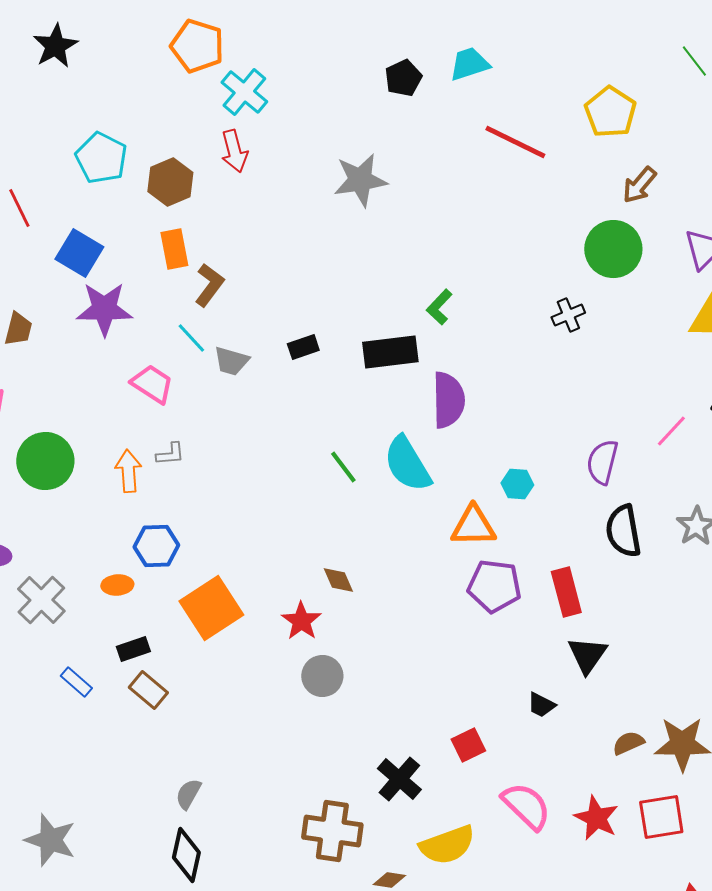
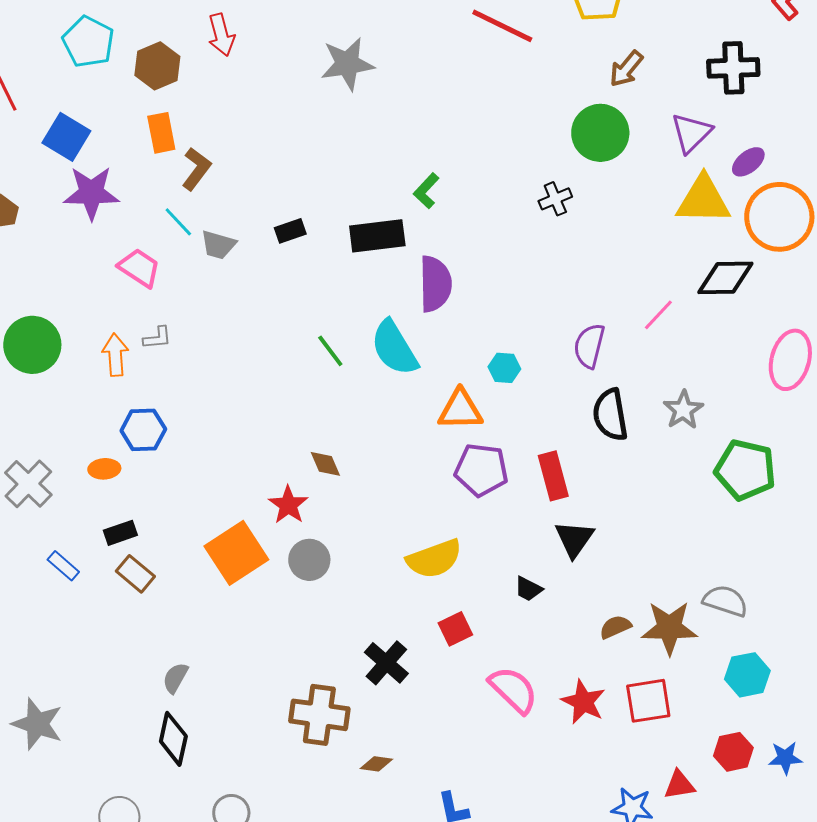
orange square: (211, 608) -> (236, 553), moved
yellow semicircle: (447, 845) -> (434, 559), moved

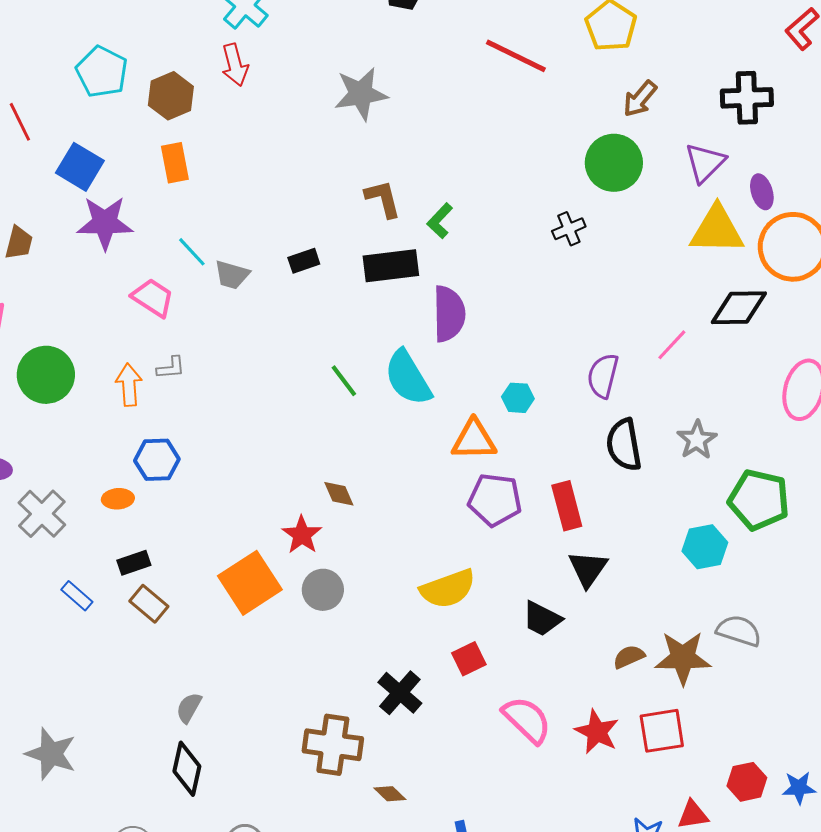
purple ellipse: (748, 162) -> (762, 192), turned -68
brown L-shape: (196, 169) -> (383, 199), moved, turned -51
black trapezoid: (528, 589) -> (542, 619), size x1.4
cyan hexagon: (747, 675) -> (705, 547), moved
brown diamond: (376, 764) -> (390, 794), turned 36

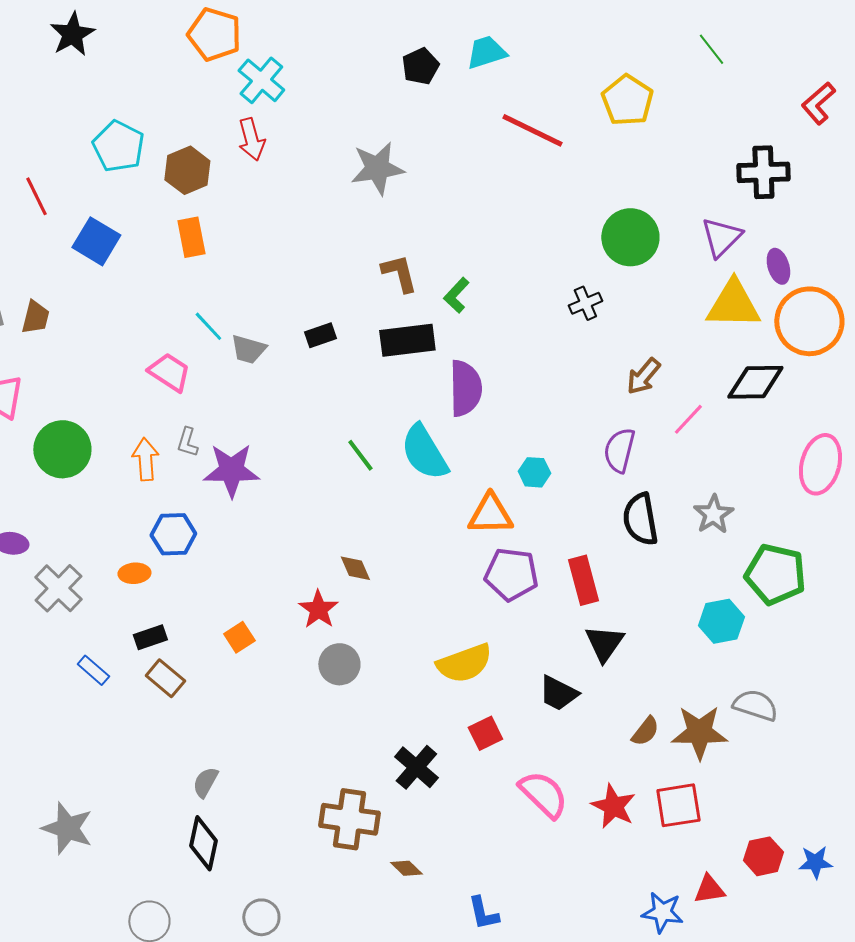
brown arrow: (640, 99) -> (643, 376), moved
purple star: (105, 223) -> (231, 470), moved
gray L-shape: (171, 368) -> (187, 442), turned 112
orange square: (250, 583) -> (239, 637), moved, size x0.5
brown semicircle: (629, 657) -> (645, 731), turned 152

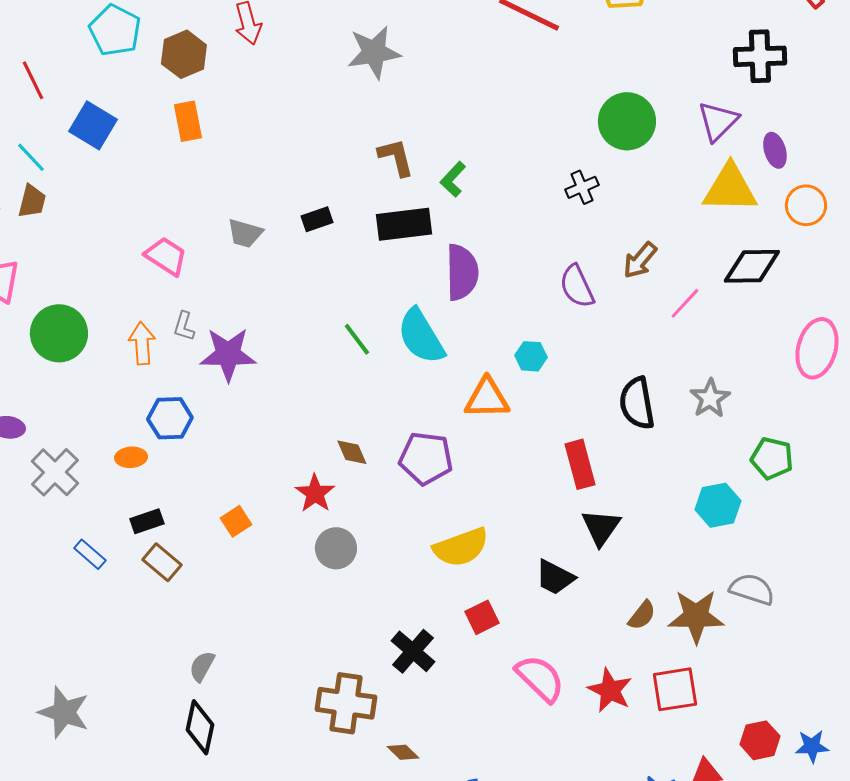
orange circle: (809, 321) -> (806, 205), size x0.6
cyan line: (208, 326) -> (31, 157), moved
purple semicircle: (619, 450) -> (577, 286), moved, turned -39
purple pentagon: (511, 574) -> (426, 458), moved
green pentagon: (775, 574) -> (772, 458), size x0.7

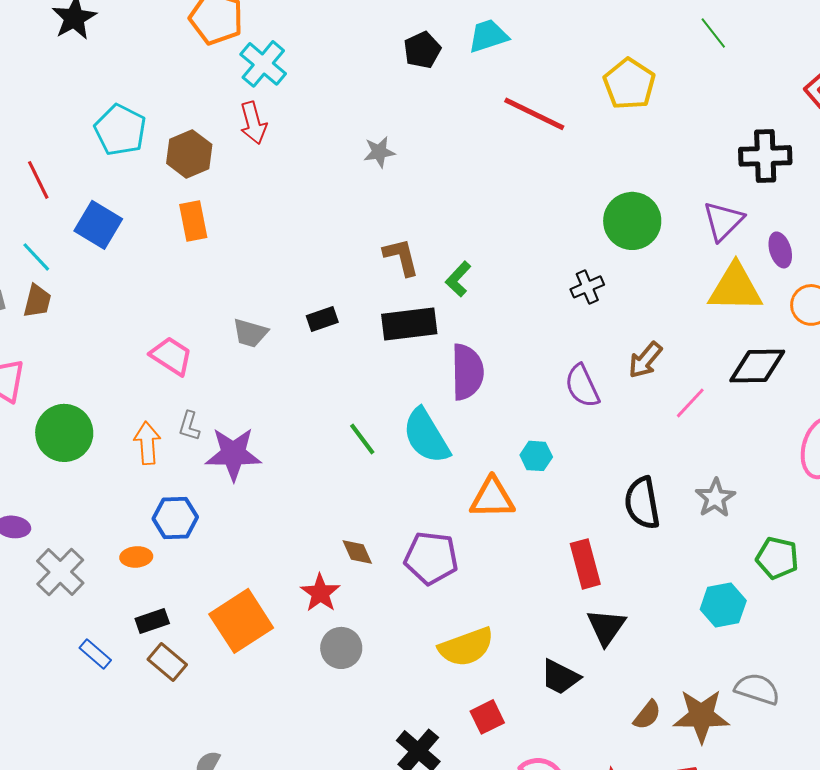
gray star: (374, 52) -> (379, 152), size x0.6
orange square: (236, 521) -> (241, 621), size x2.0

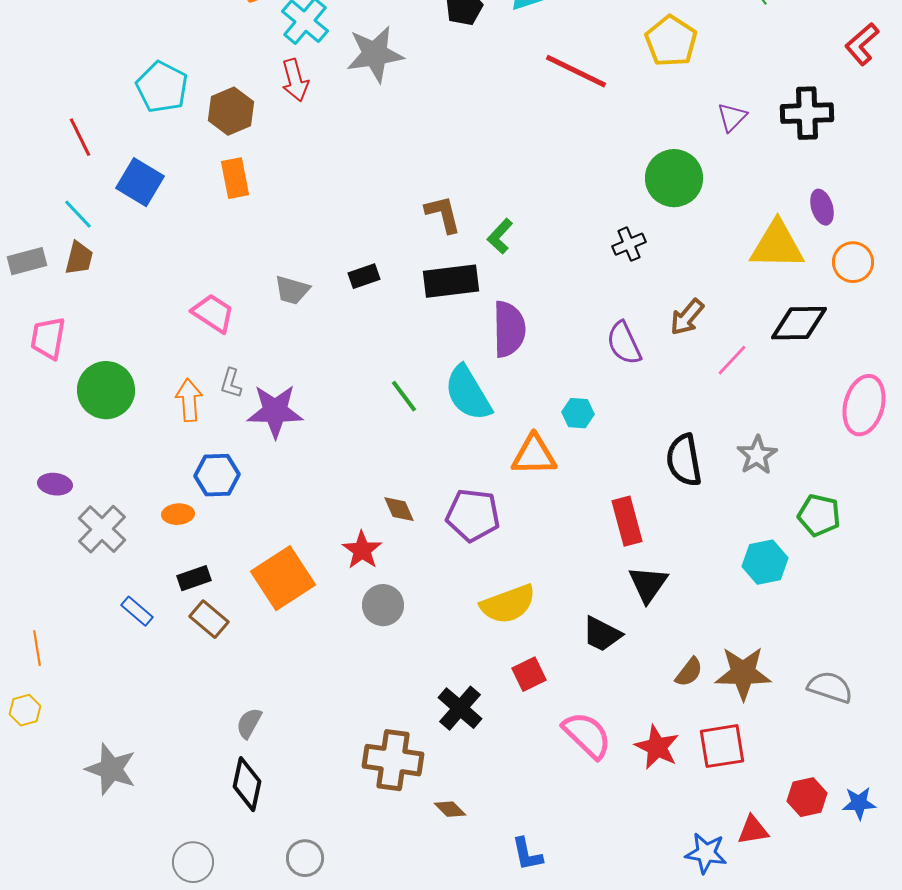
gray star: (379, 152) -> (375, 54), moved, size x1.8
purple triangle: (723, 221) -> (732, 117), moved, size x0.7
gray semicircle: (757, 689) -> (830, 687), moved

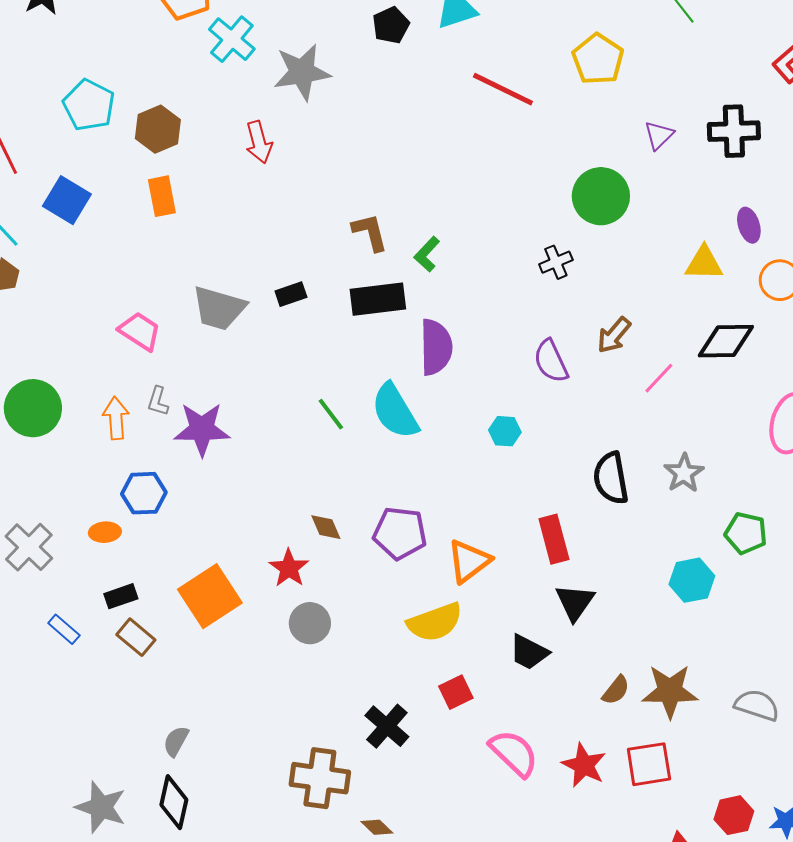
red arrow: (295, 80) -> (259, 142), moved
yellow triangle: (777, 245) -> (704, 263), size x0.7
gray trapezoid: (292, 290) -> (219, 308), size x1.5
orange triangle: (534, 455) -> (469, 561), moved, turned -36
gray star: (111, 769) -> (101, 807), moved

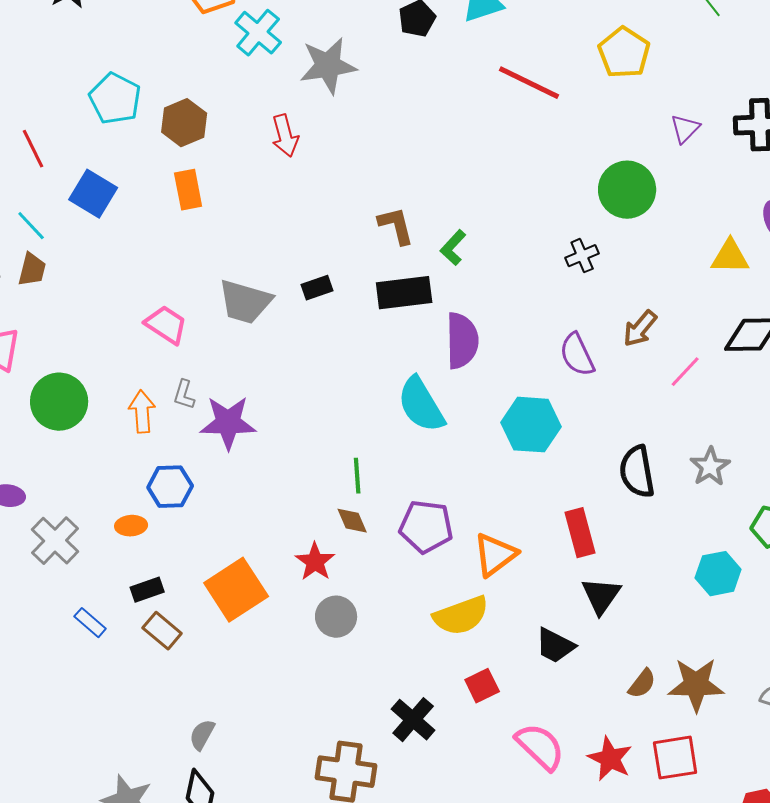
green line: (331, 414) -> (357, 476), moved, turned 33
cyan hexagon: (505, 431) -> (531, 425), size x1.8

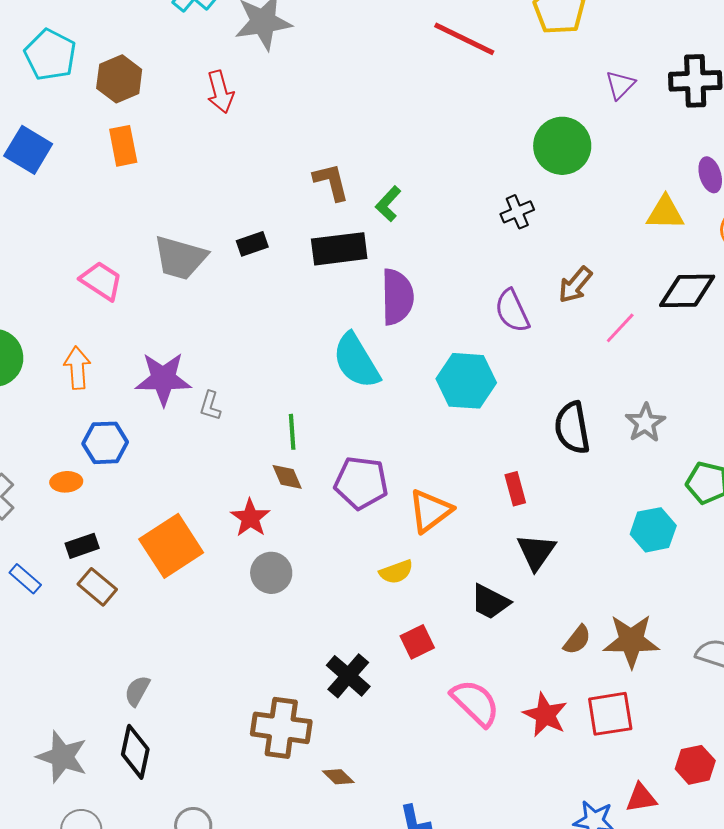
gray L-shape: (184, 395) -> (210, 406), moved
red rectangle: (580, 533) -> (515, 489), size x0.7
yellow semicircle: (461, 616) -> (396, 572), size x0.6

